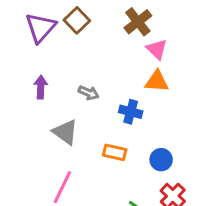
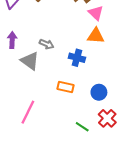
gray triangle: (65, 132) -> (30, 61), moved

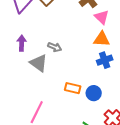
blue cross: (77, 58) -> (105, 60), moved, turned -35
blue circle: (99, 92) -> (94, 93), moved

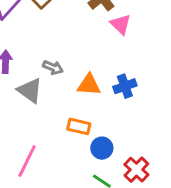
orange triangle: (102, 39) -> (89, 85), moved
blue circle: (94, 93) -> (102, 148), moved

